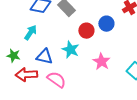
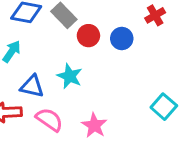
red circle: (86, 31) -> (88, 36), moved
pink star: (101, 62) -> (94, 125), moved

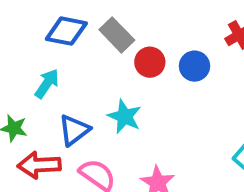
blue triangle: (32, 86) -> (74, 130), turned -50

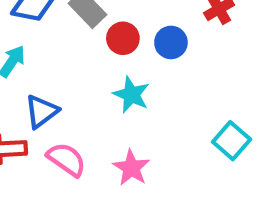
cyan star: (125, 117) -> (131, 95), moved

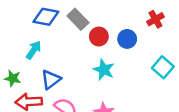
cyan square: (232, 141) -> (163, 67), moved

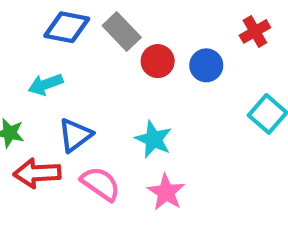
cyan arrow: (34, 50) -> (46, 84), turned -144
cyan star: (104, 70) -> (153, 139), moved

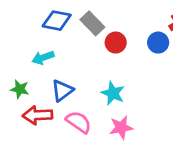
blue circle: (206, 65) -> (158, 43), moved
pink star: (166, 192) -> (121, 128), turned 30

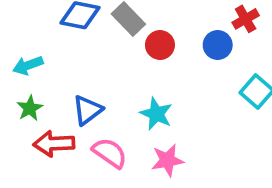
cyan arrow: (43, 58) -> (28, 65), moved
green star: (20, 89) -> (30, 108), turned 30

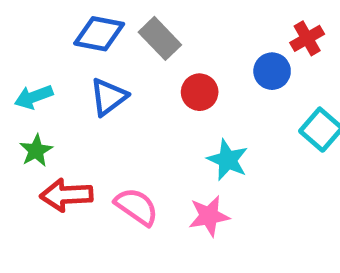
red circle: (160, 45) -> (200, 92), moved
blue triangle: (87, 110) -> (108, 97), moved
cyan star: (156, 114) -> (228, 160), moved

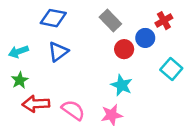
gray rectangle: (160, 38) -> (110, 21), moved
red circle: (200, 92) -> (124, 49), moved

